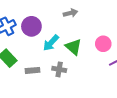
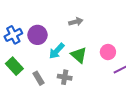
gray rectangle: (32, 70) -> (38, 78), turned 64

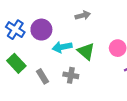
blue cross: (13, 35) -> (15, 30), turned -30
cyan arrow: (57, 51) -> (62, 47), turned 36

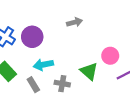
cyan arrow: (62, 47) -> (43, 65), moved
green triangle: (86, 51) -> (89, 71), moved

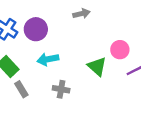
gray cross: (62, 84) -> (61, 89), moved
gray rectangle: (33, 85) -> (21, 89), moved

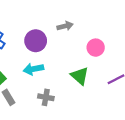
purple circle: (36, 29) -> (36, 41), moved
pink circle: (120, 50) -> (96, 48), moved

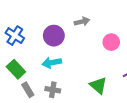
green triangle: (80, 76) -> (98, 85), moved
gray cross: (46, 97) -> (53, 90), moved

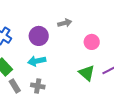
green triangle: (98, 85) -> (87, 73), moved

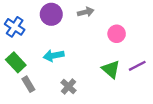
purple circle: (39, 36) -> (51, 14), moved
gray cross: (38, 86) -> (68, 86), moved, turned 32

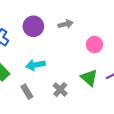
gray rectangle: (28, 84) -> (27, 92), moved
gray cross: (68, 86) -> (60, 90), moved

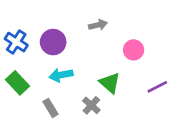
purple circle: (33, 26) -> (53, 42), moved
green triangle: (89, 78) -> (110, 83), moved

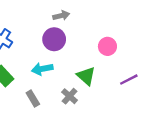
gray arrow: (98, 25) -> (61, 16), moved
purple circle: (53, 42) -> (54, 39), moved

